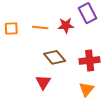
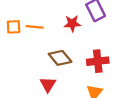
orange line: (40, 28) -> (35, 27), moved

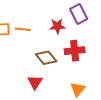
red cross: (98, 61) -> (75, 51), moved

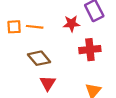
brown diamond: (46, 58) -> (39, 58), moved

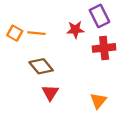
orange square: (14, 27) -> (15, 33), turned 32
red cross: (90, 50) -> (104, 48), moved

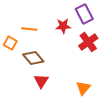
orange square: (15, 33) -> (10, 43), moved
red cross: (104, 48) -> (88, 42), turned -30

